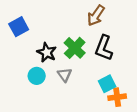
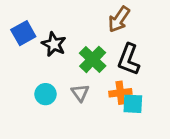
black star: (47, 52) -> (54, 44), moved
cyan square: (107, 84) -> (133, 104), turned 30
orange cross: (117, 97) -> (120, 93), moved

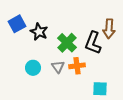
brown arrow: (119, 19) -> (109, 29), moved, turned -30
orange cross: (120, 93) -> (77, 66), moved
cyan square: (133, 104) -> (100, 89), moved

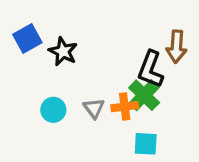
green cross: (67, 43) -> (144, 95), moved
cyan square: (100, 89) -> (146, 144), moved

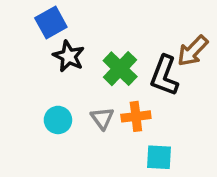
blue square: (27, 38) -> (51, 23), moved
brown arrow: (176, 47) -> (193, 51), turned 40
green cross: (144, 95) -> (120, 69), moved

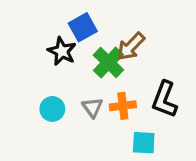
blue square: (51, 23) -> (83, 27), moved
brown arrow: (193, 51) -> (131, 46), moved
black L-shape: (164, 76) -> (165, 99), moved

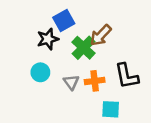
black star: (62, 51) -> (48, 39), turned 30
black L-shape: (165, 99) -> (127, 76), turned -32
cyan circle: (52, 109) -> (40, 72), moved

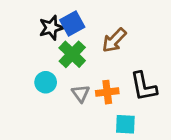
black star: (48, 39) -> (51, 28), moved
green cross: (84, 48) -> (72, 54), moved

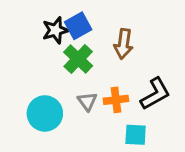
brown arrow: (114, 40) -> (124, 44), turned -36
cyan circle: (46, 82) -> (45, 113), moved, size x1.5
black L-shape: (144, 86) -> (155, 94), turned -108

